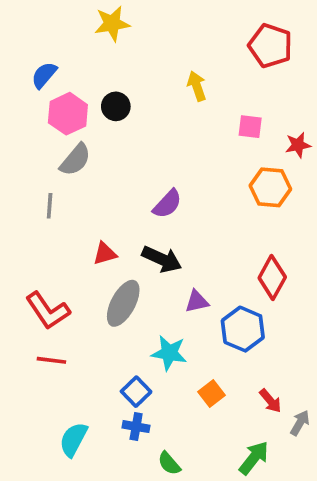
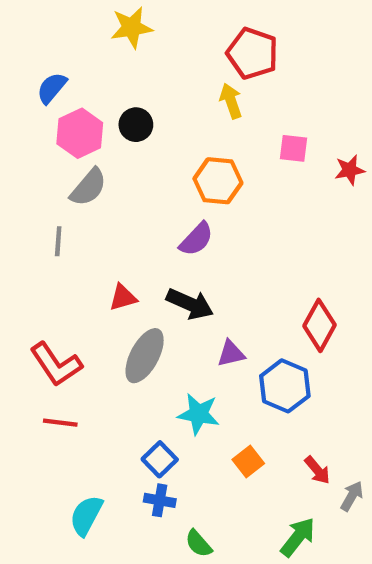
red pentagon: (270, 46) -> (253, 53), moved
orange hexagon: (270, 187) -> (218, 181), moved

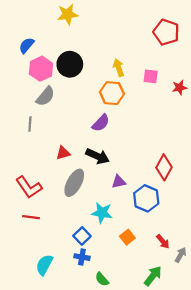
red pentagon: (253, 53) -> (166, 32), moved
yellow arrow: (231, 101) -> (119, 68), moved
black circle: (136, 125) -> (70, 64), size x1.5

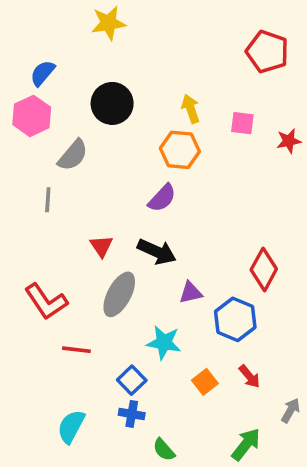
pink hexagon: (41, 69) -> (32, 116), moved
red triangle: (63, 153) -> (101, 246), turned -48
red line: (31, 217) -> (76, 350), moved
red arrow: (163, 242) -> (250, 376), moved

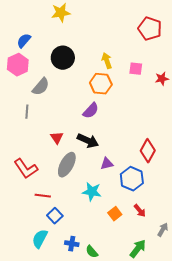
blue square: (132, 380) -> (55, 216), moved
blue cross: (132, 414) -> (72, 244), moved

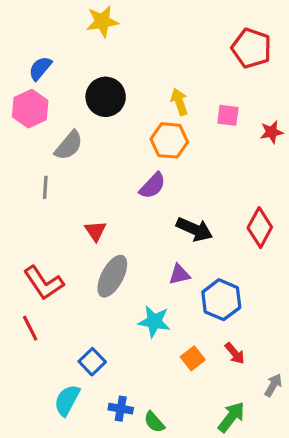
black arrow: (88, 141) -> (194, 229), moved
red diamond: (148, 151) -> (260, 228), moved
red line: (43, 196) -> (30, 328), moved, turned 56

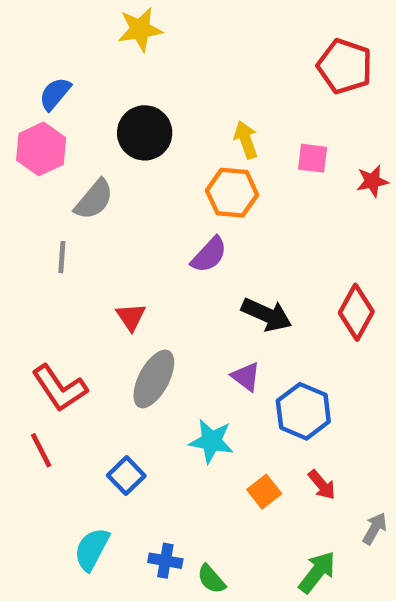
purple triangle: (179, 275) -> (246, 377), turned 50
blue square: (92, 362) -> (126, 476), moved

